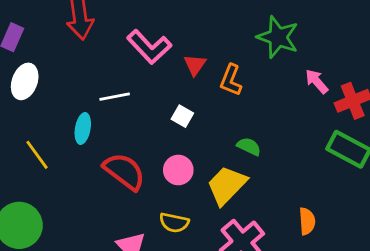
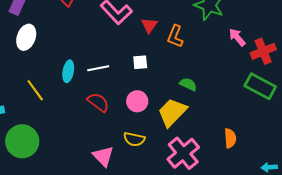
white line: (115, 97) -> (98, 68), moved
white square: (182, 116) -> (140, 62), turned -35
red semicircle: (124, 171) -> (98, 102), size x0.7

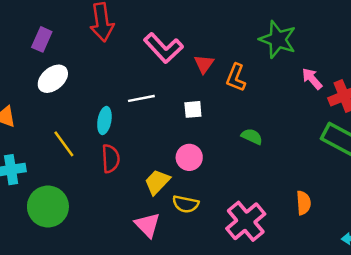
white ellipse: (26, 37) -> (53, 79), turned 30
white line: (98, 68) -> (141, 98), moved
red semicircle: (98, 102) -> (111, 159), moved, turned 50
yellow trapezoid: (172, 112) -> (157, 182), moved, size x0.7

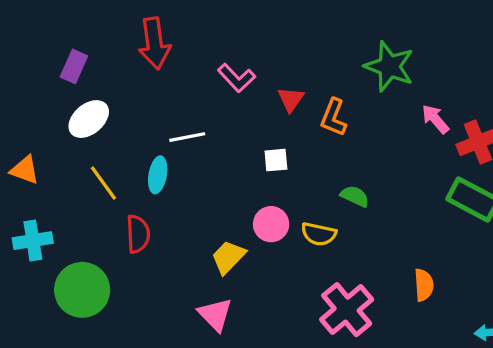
pink L-shape: (163, 48) -> (237, 78), size x0.7
white line: (141, 98) -> (187, 137), moved
yellow line: (64, 144) -> (103, 183), moved
red semicircle: (111, 159) -> (138, 234), moved
yellow semicircle: (186, 204) -> (319, 234), moved

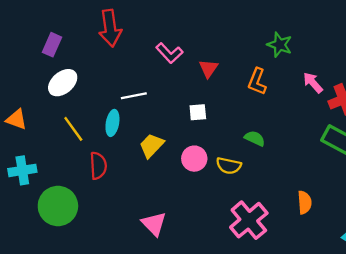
green star: (389, 66) -> (280, 45), size x0.7
orange L-shape: (333, 117) -> (257, 81), moved
yellow trapezoid: (228, 257) -> (152, 146), moved

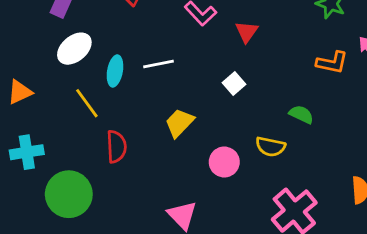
orange L-shape: (257, 81) -> (332, 63), moved, turned -100
white square: (198, 112) -> (234, 84), turned -36
orange triangle: (16, 119) -> (20, 92), turned -45
cyan ellipse: (112, 123) -> (115, 71), moved
pink circle: (194, 159) -> (224, 162), moved

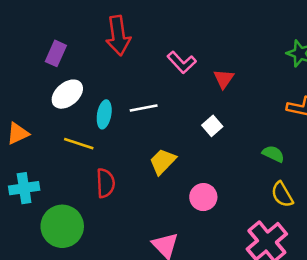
yellow line: (87, 103) -> (79, 144), turned -36
yellow semicircle: (270, 147) -> (282, 194), moved, turned 48

